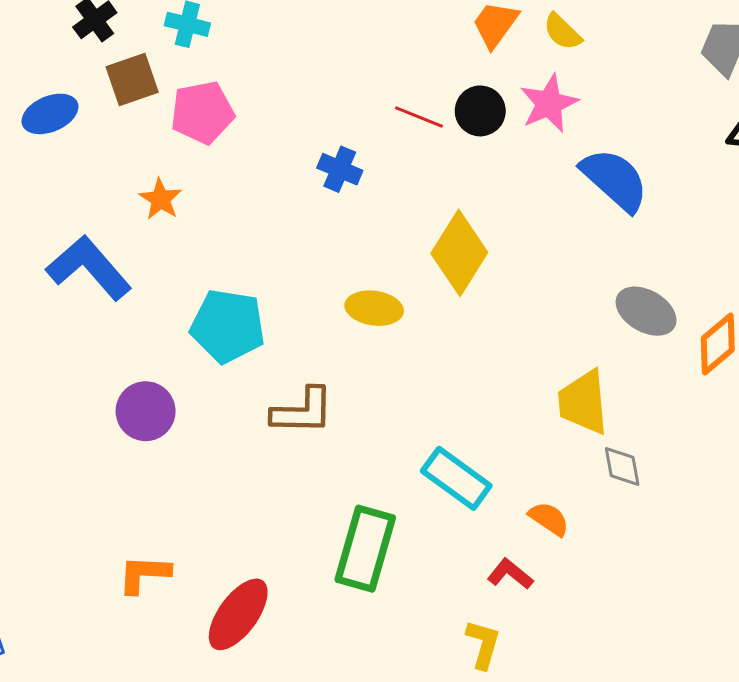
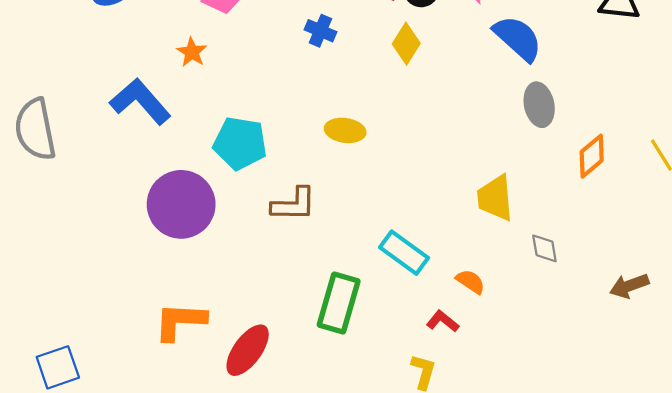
yellow diamond: (459, 253) -> (406, 44), moved, size x0.7
gray ellipse: (646, 311) -> (539, 105), moved, turned 48
purple circle: (146, 411) -> (181, 204), size x1.6
gray diamond: (622, 466) -> (544, 248), moved
orange L-shape: (144, 574) -> (180, 321), size x1.4

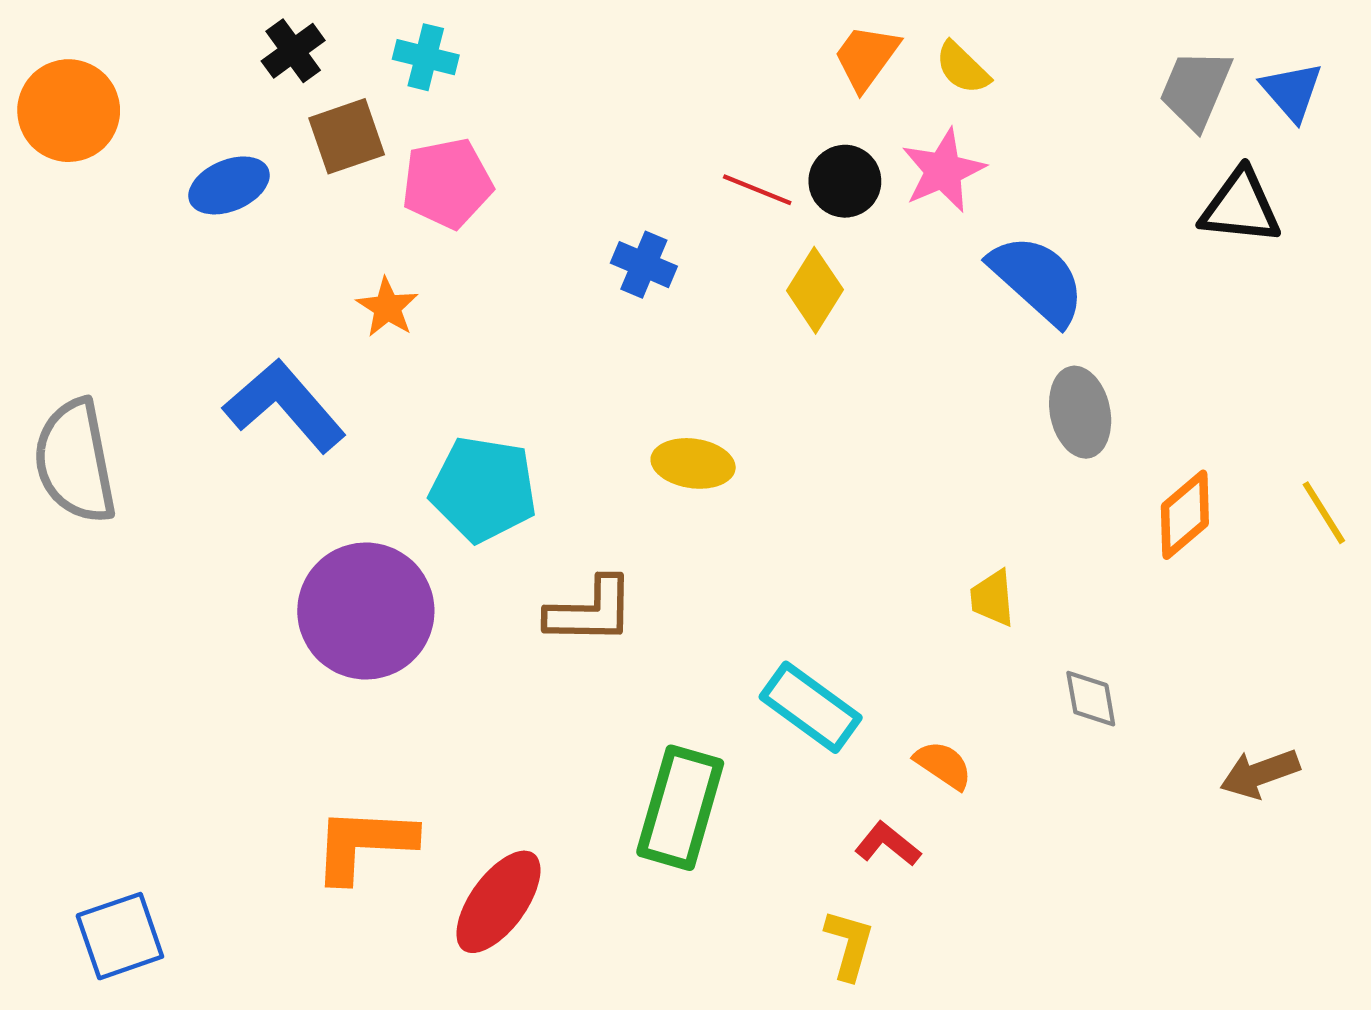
yellow trapezoid: (495, 198) -> (992, 598), size x0.6

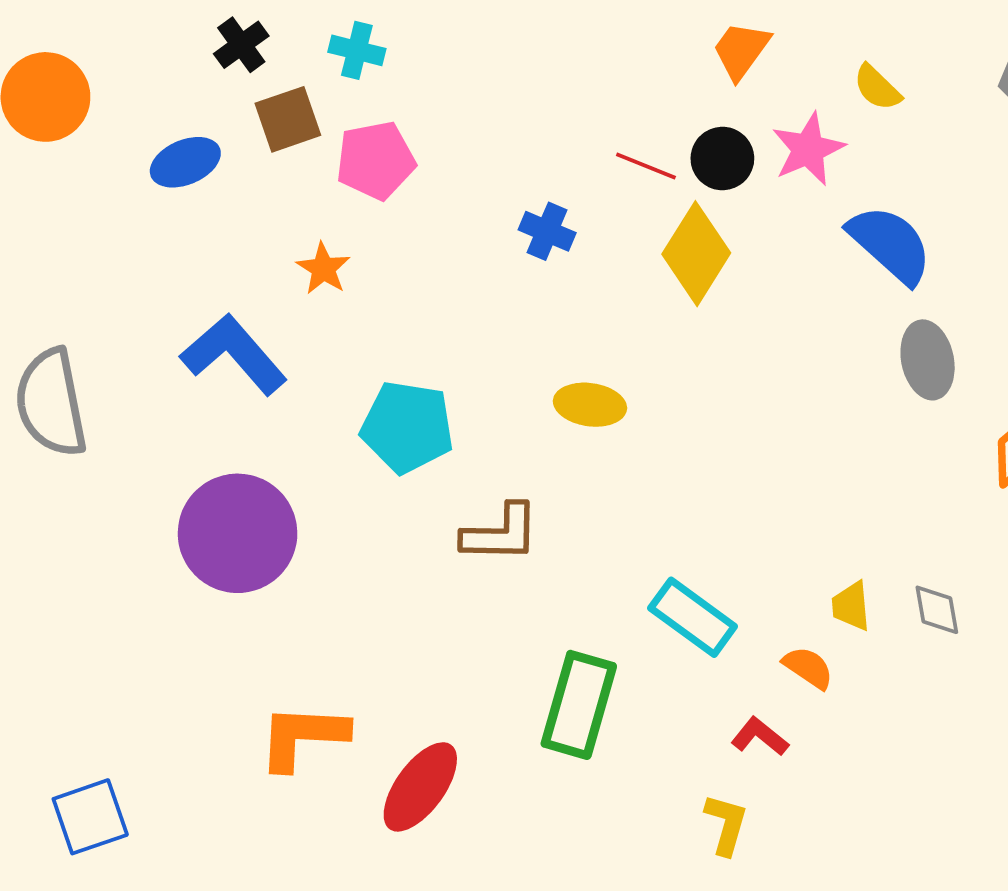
yellow semicircle: (962, 68) -> (877, 88), moved
yellow diamond: (815, 290) -> (696, 254), size x1.4
yellow trapezoid: (992, 598) -> (851, 606), moved
purple circle: (366, 611) -> (238, 533), moved

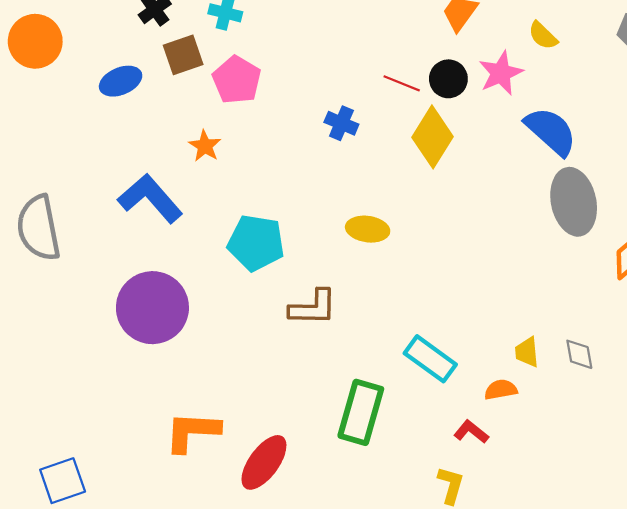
pink pentagon: (376, 160) -> (237, 80), turned -30
gray ellipse: (928, 360) -> (574, 202), size x1.4
orange semicircle: (808, 668) -> (501, 390), turned -44

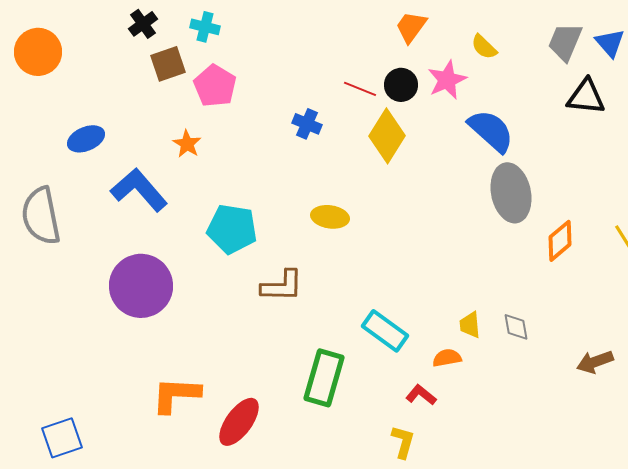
blue ellipse: (121, 81) -> (86, 139), moved

